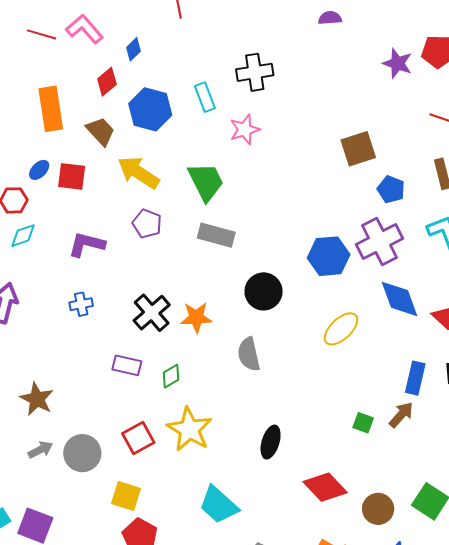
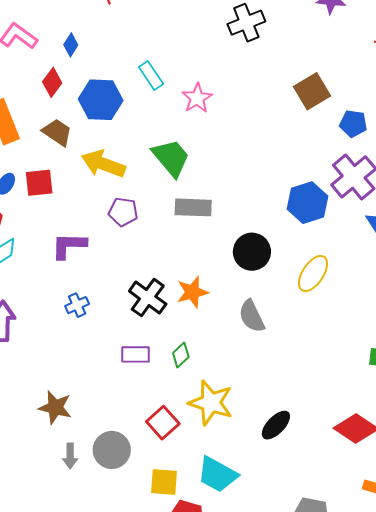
black cross: (255, 72) -> (246, 23), moved
yellow ellipse: (341, 329) -> (313, 273), moved
black ellipse: (271, 442) -> (276, 425), moved, turned 40
gray arrow: (40, 450) -> (70, 456), turned 130
cyan trapezoid: (219, 505) -> (217, 474), moved

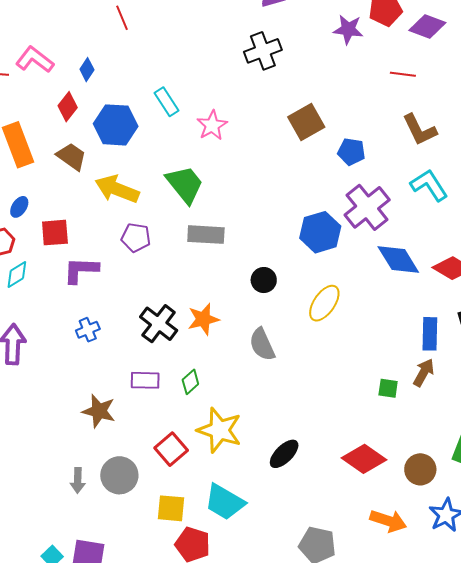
brown square: (312, 91) -> (306, 122), moved
blue pentagon: (353, 124) -> (351, 152), moved
red square: (39, 183) -> (55, 233), moved
black circle: (252, 252) -> (264, 280), size x0.7
brown star: (55, 407) -> (99, 411), moved

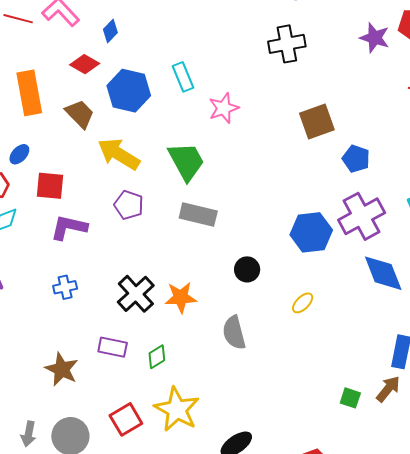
red diamond: (68, 107) -> (85, 64), turned 72
yellow ellipse: (324, 303) -> (303, 303), size x0.6

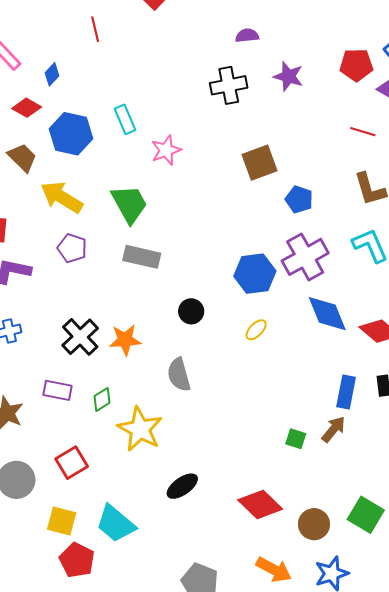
purple star: (375, 38) -> (288, 76), moved
yellow ellipse: (303, 303) -> (256, 330), moved
yellow star: (177, 409) -> (140, 429), moved

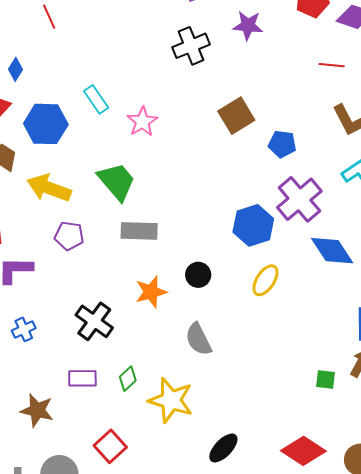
yellow ellipse: (256, 330) -> (265, 280), size x1.4
orange star: (125, 340) -> (151, 292), moved

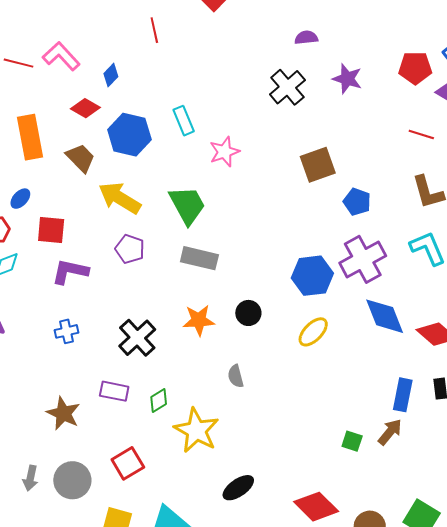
black cross: (191, 46) -> (287, 87), turned -30
gray semicircle: (198, 339) -> (236, 376), size x0.7

